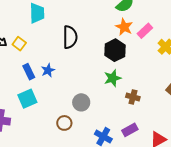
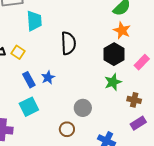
pink rectangle: (145, 31) -> (142, 62), moved
purple rectangle: (130, 130) -> (138, 123), moved

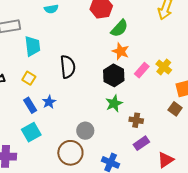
yellow square: (18, 52) -> (29, 78), moved
pink rectangle: (142, 62) -> (142, 70), moved
brown circle: (67, 129) -> (70, 153), size x1.6

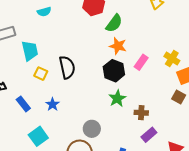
yellow cross: (164, 67) -> (172, 58), moved
yellow square: (29, 78) -> (41, 74), moved
blue rectangle: (30, 105) -> (23, 104), moved

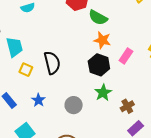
green semicircle: (114, 23) -> (98, 18), turned 84
brown cross: (141, 113) -> (127, 106), turned -32
gray circle: (92, 129) -> (74, 105), moved

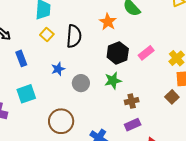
orange star: (102, 40) -> (108, 22), moved
blue star: (38, 100) -> (58, 69), moved

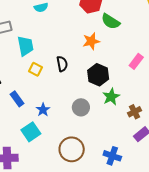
orange star: (108, 22) -> (91, 41), turned -30
black semicircle: (74, 36) -> (62, 64), size x0.7
black hexagon: (118, 53) -> (98, 75), moved
blue star: (58, 69) -> (43, 110), moved

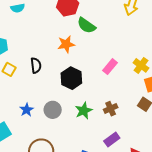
green star: (111, 97) -> (84, 111), moved
blue star: (43, 110) -> (27, 110), moved
brown cross: (135, 112) -> (111, 109), moved

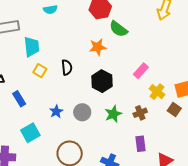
yellow cross: (141, 65) -> (157, 92), moved
purple rectangle: (112, 140) -> (140, 144), turned -63

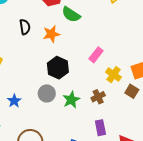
black semicircle: (67, 67) -> (25, 27), moved
gray circle: (82, 112) -> (47, 93), moved

